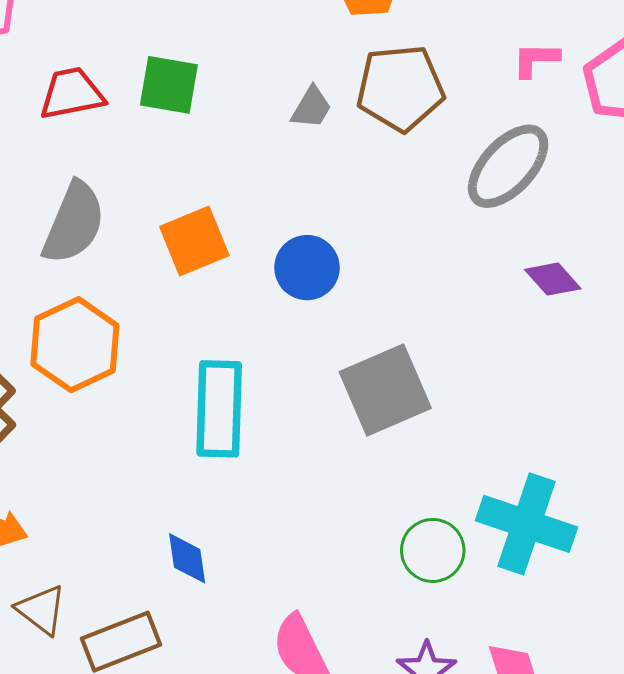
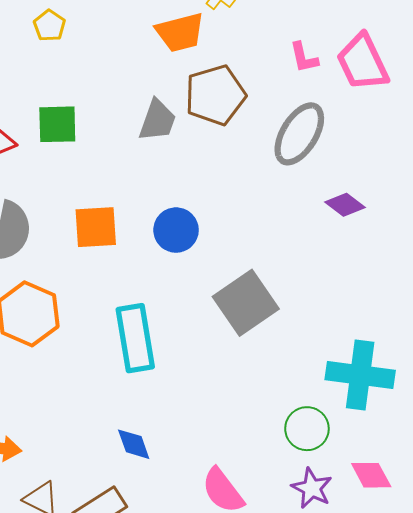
pink L-shape: (536, 60) -> (304, 58), turned -92
gray trapezoid: (311, 108) -> (157, 120), size x1.4
orange square: (194, 241) -> (96, 227), turned 30
green circle: (433, 550) -> (307, 429), moved

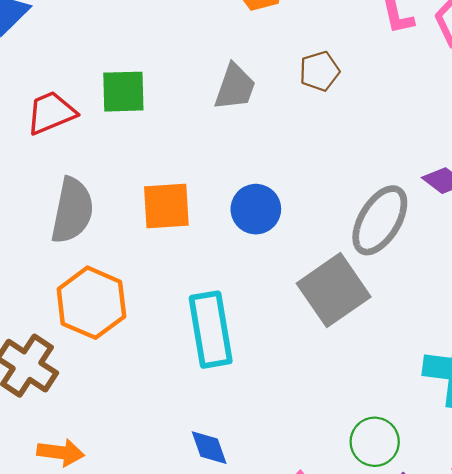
brown pentagon: (215, 95) -> (319, 71), moved, size x0.6
gray ellipse: (299, 134) -> (380, 220), moved
green circle: (307, 429) -> (375, 442), moved

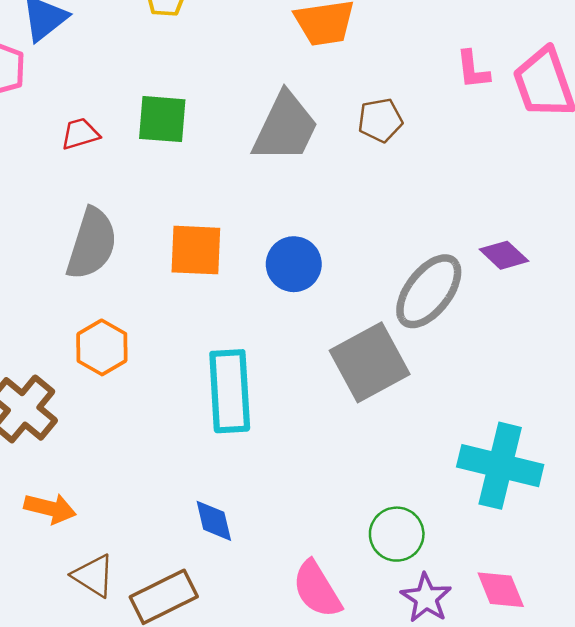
gray trapezoid: (235, 87) -> (285, 127), size x1.4
red trapezoid: (51, 113) -> (80, 134), size x0.7
orange hexagon: (91, 303) -> (102, 347), size x0.7

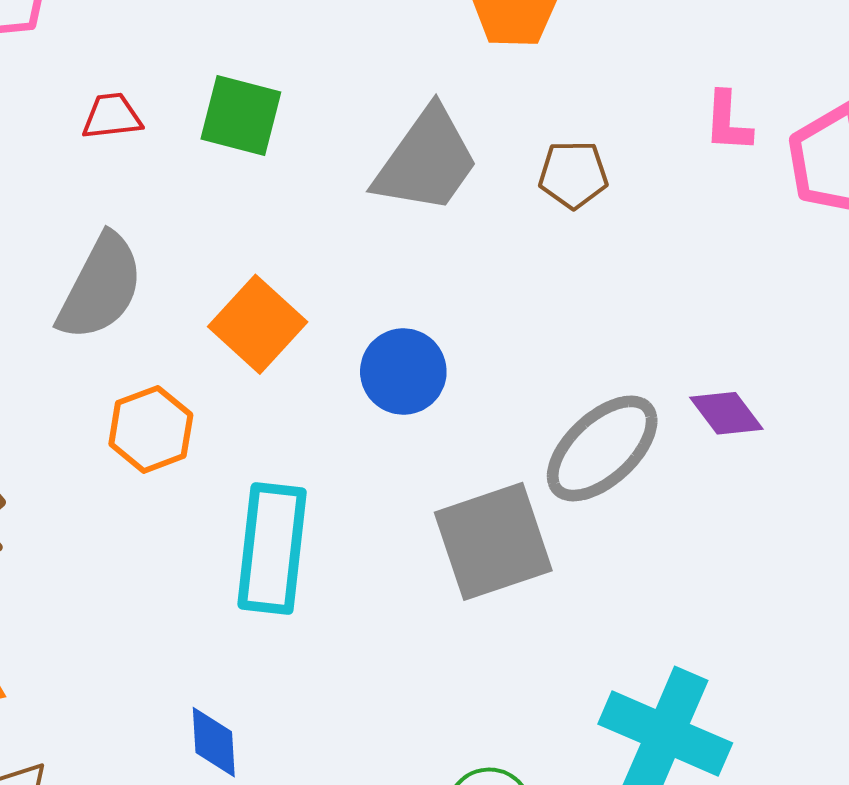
orange square: (196, 250) -> (258, 324), turned 30
orange hexagon: (102, 347) -> (151, 429), moved

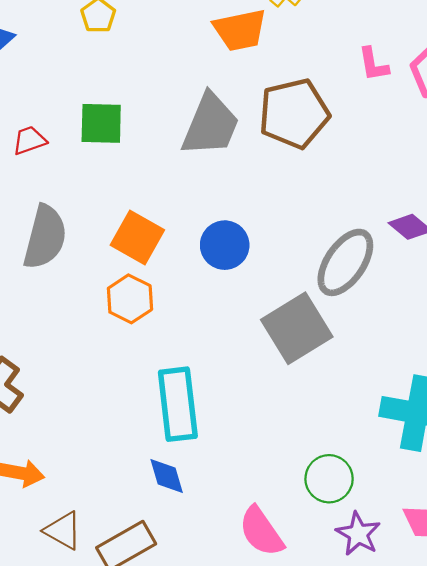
brown pentagon: (573, 174) -> (294, 113), size x1.8
orange hexagon: (151, 429) -> (130, 299), moved
cyan rectangle: (272, 548) -> (178, 404), moved

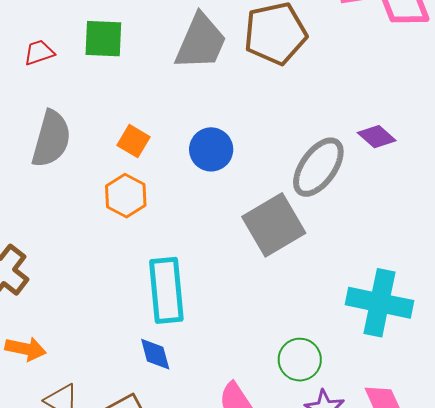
orange square: (137, 237) -> (133, 141), size x0.7

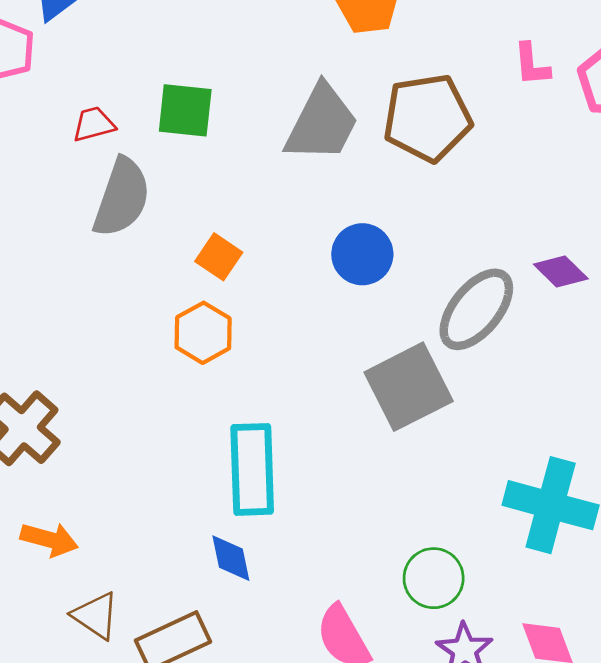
gray semicircle: (51, 139) -> (122, 198), moved
blue circle: (211, 149) -> (362, 254), moved

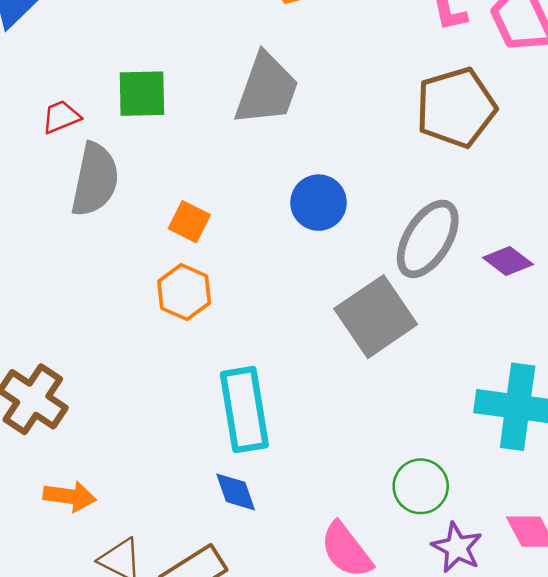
brown pentagon: (427, 118) -> (456, 108), moved
purple diamond: (561, 271) -> (508, 261), moved

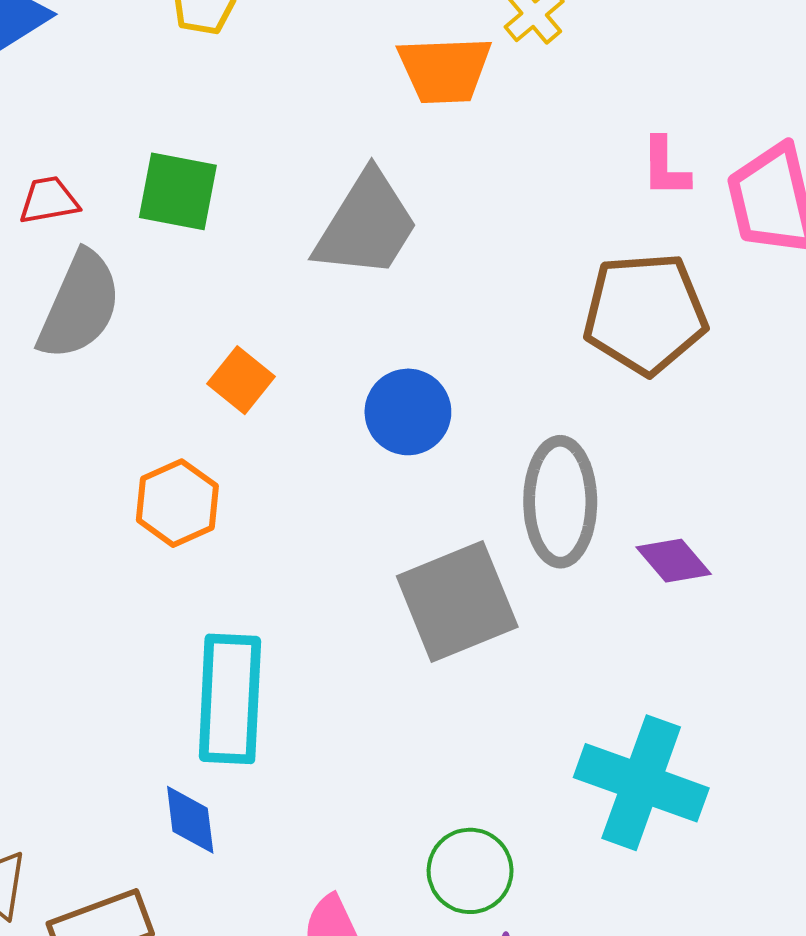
orange square: (189, 222) -> (241, 380), moved
gray ellipse: (428, 239) -> (560, 502), turned -44

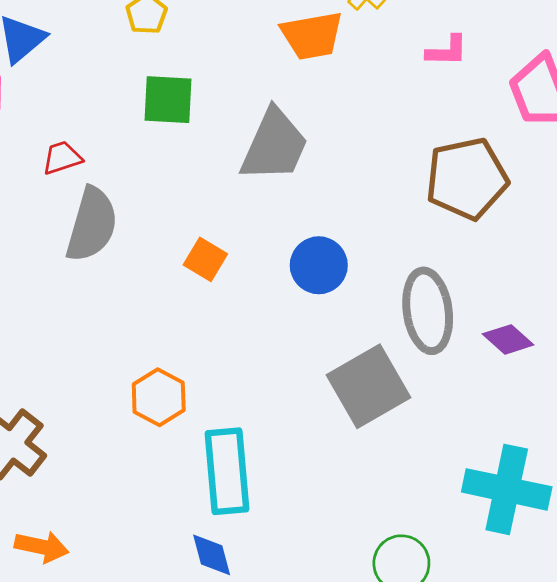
pink L-shape: (665, 167) -> (447, 51), moved, turned -81
green square: (178, 191) -> (168, 100), moved
orange hexagon: (177, 503) -> (159, 397), moved

